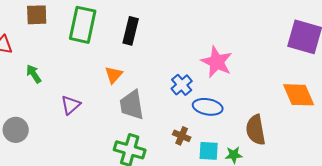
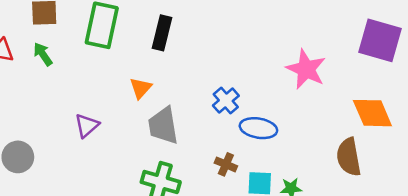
pink star: (217, 62) -> (306, 69), moved
green arrow: (34, 74) -> (43, 54), moved
brown semicircle: (256, 130) -> (349, 157), moved

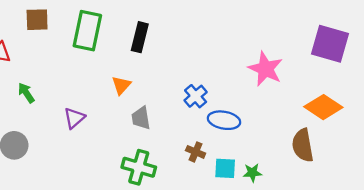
green arrow: (43, 54) -> (26, 93), moved
orange diamond: (372, 113) -> (323, 107), turned -33
gray trapezoid: (163, 126) -> (141, 118), size x0.7

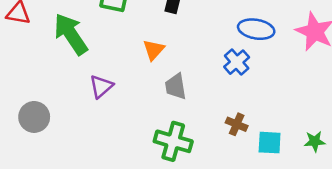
green arrow: (26, 93) -> (71, 34), moved, size x1.8
blue ellipse: (224, 120) -> (256, 29), moved
green star: (252, 173) -> (315, 141), moved

